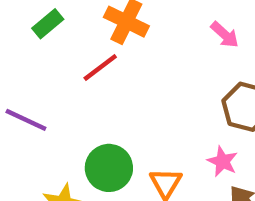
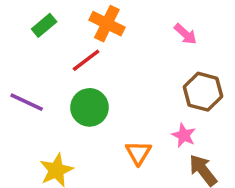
green circle: (109, 168) -> (89, 107), moved

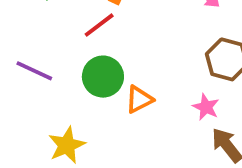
orange triangle: (138, 153) -> (139, 99), moved, turned 32

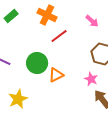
red line: (99, 25) -> (59, 36), moved

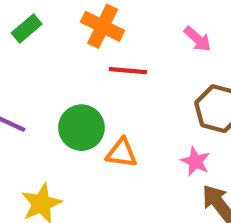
red line: (59, 36) -> (128, 71), turned 42
orange triangle: (56, 75) -> (122, 153), turned 35

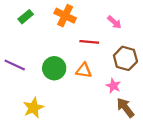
red line: (128, 71) -> (89, 42), moved
orange triangle: (122, 153) -> (84, 70), moved

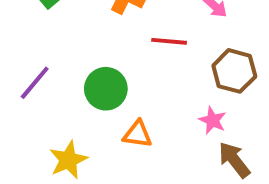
purple line: (15, 65) -> (35, 83), turned -75
orange triangle: (84, 70) -> (137, 134), moved

